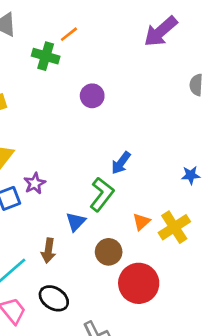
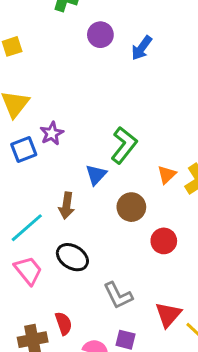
purple circle: (92, 96) -> (100, 35), moved
blue arrow: (121, 163) -> (142, 48), moved
red circle: (139, 283) -> (164, 241), size x0.6

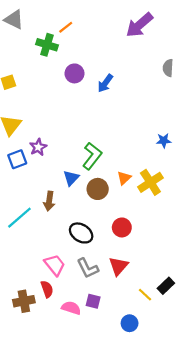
brown circle: (131, 207) -> (98, 189), moved
black ellipse: (72, 257) -> (81, 233), moved
pink trapezoid: (28, 270) -> (55, 265), moved
red triangle: (168, 315) -> (119, 266), moved

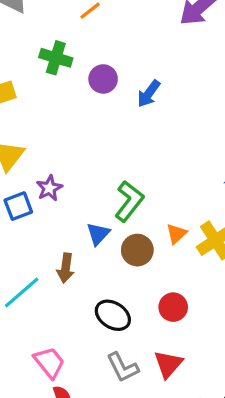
green cross: (47, 45) -> (56, 58), moved
pink trapezoid: (55, 265) -> (49, 363), moved

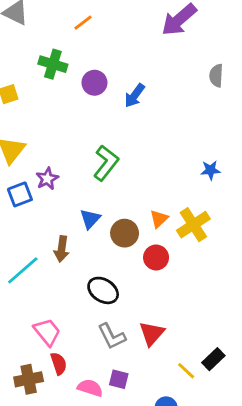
green L-shape: (129, 201) -> (106, 163), moved
red circle: (173, 307) -> (156, 257), moved

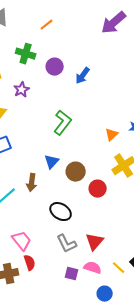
purple star: (47, 179) -> (22, 90), moved
orange triangle: (159, 219) -> (112, 135), moved
pink semicircle: (90, 388) -> (93, 268), moved

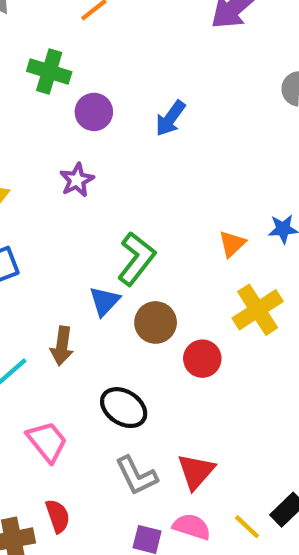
purple circle: (55, 67) -> (94, 112), moved
purple star: (22, 90) -> (77, 180), moved
green L-shape: (63, 123) -> (136, 259), moved
pink trapezoid: (22, 241) -> (47, 442), moved

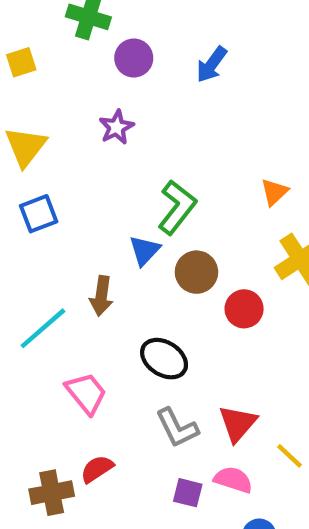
red semicircle: (58, 516) -> (97, 469), turned -104
yellow line: (247, 527) -> (289, 456), moved

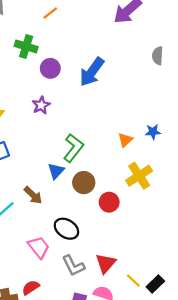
blue arrow: (212, 64) -> (92, 72), size x1.5
brown arrow: (101, 296) -> (33, 195), turned -54
pink trapezoid: (86, 393) -> (39, 247), moved

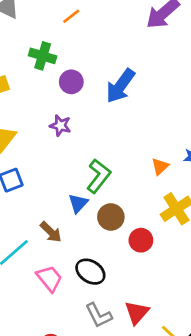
purple star: (41, 105) -> (60, 126), turned -30
pink trapezoid: (39, 247) -> (49, 278), moved

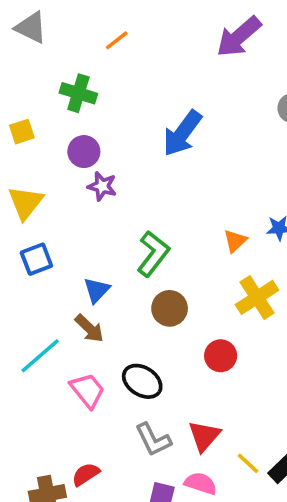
purple circle: (71, 82) -> (84, 152), moved
blue triangle: (78, 203) -> (97, 290), moved
red circle: (141, 240) -> (221, 356), moved

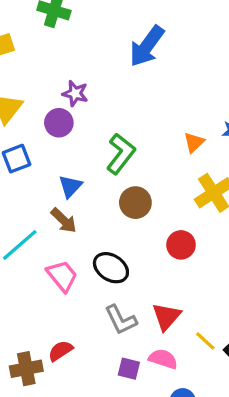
purple circle: (84, 152) -> (59, 123), moved

